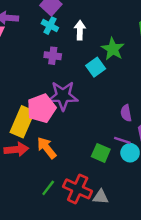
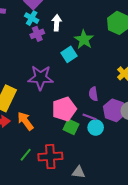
purple cross: (53, 56) -> (37, 34), moved, turned -32
pink pentagon: (41, 108) -> (64, 109), moved
red cross: (78, 189) -> (50, 157), turned -30
gray triangle: (101, 197) -> (79, 172), moved

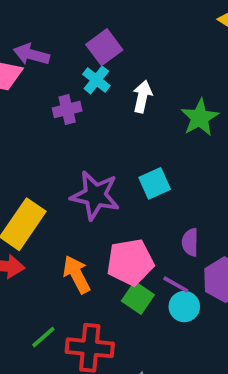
purple cross: (37, 34) -> (67, 109), moved
green star: (84, 40) -> (200, 118), moved
cyan square: (69, 54) -> (155, 183), moved
orange arrow: (25, 121) -> (77, 275), moved

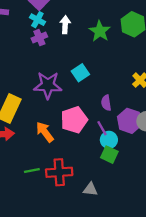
purple cross: (67, 109) -> (39, 38), moved
purple line: (176, 284) -> (102, 128), turned 40
green square: (138, 298) -> (109, 155), moved
green line: (43, 337) -> (32, 171), turned 40

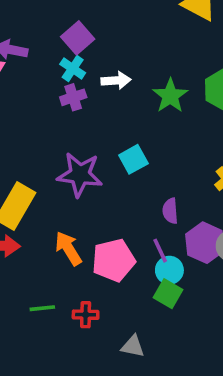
white arrow: (65, 25) -> (116, 80), turned 78
pink pentagon: (74, 120) -> (113, 260), moved
red cross: (59, 172) -> (86, 315), size x0.6

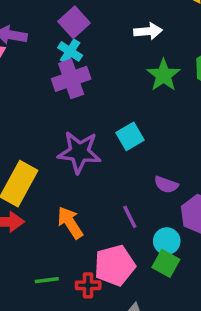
white arrow: (116, 80) -> (148, 31), moved
purple cross: (73, 97) -> (71, 79), size x1.5
purple semicircle: (170, 211) -> (166, 185), turned -65
purple line: (160, 251) -> (130, 217), moved
pink pentagon: (113, 260) -> (115, 265), moved

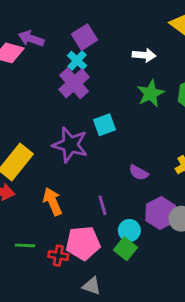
purple cross: (71, 79) -> (74, 83), turned -32
cyan square: (130, 136) -> (105, 125), moved
purple semicircle: (166, 185) -> (139, 173), moved

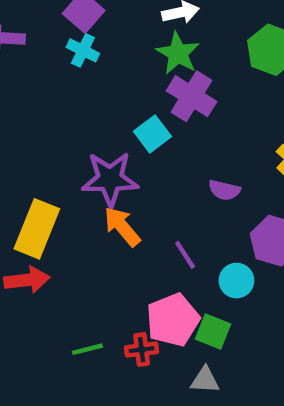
purple cross: (74, 83) -> (191, 96), moved
green star: (151, 93) -> (178, 53), moved
orange arrow: (53, 201) -> (122, 227), moved
green square: (126, 249) -> (213, 332), moved

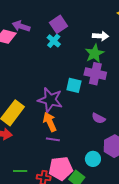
purple cross: (191, 96) -> (95, 74), turned -35
cyan square: (152, 134) -> (74, 85), turned 35
purple line: (185, 255) -> (53, 139), moved, turned -64

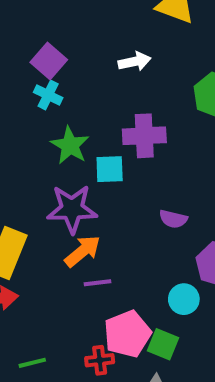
green star: (95, 53) -> (70, 145), moved
orange arrow: (50, 122) -> (83, 251), turned 90
green line: (20, 171) -> (32, 363), moved

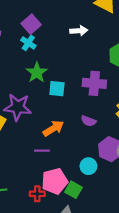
purple cross: (144, 136) -> (94, 83), moved
purple star: (72, 209) -> (18, 107), moved
orange arrow: (83, 251) -> (53, 128), moved

